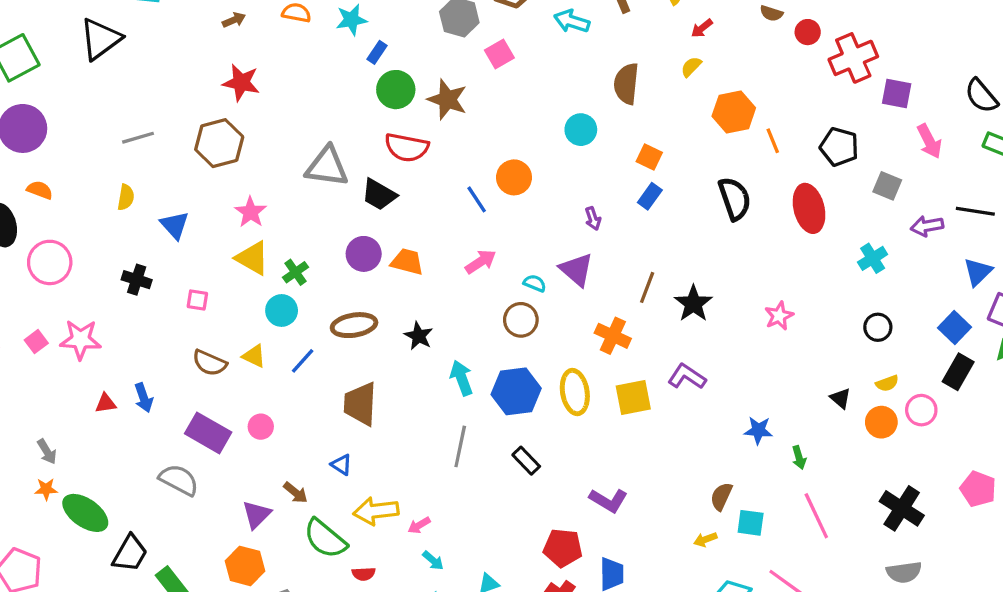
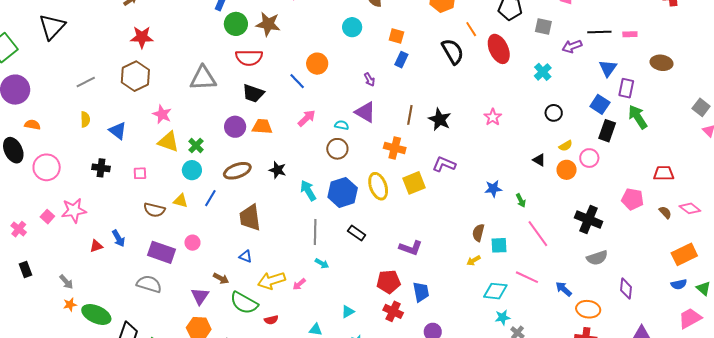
orange line: (773, 141) -> (471, 29), moved
black trapezoid: (379, 195) -> (253, 93), moved
cyan arrow: (433, 561) -> (322, 263), moved

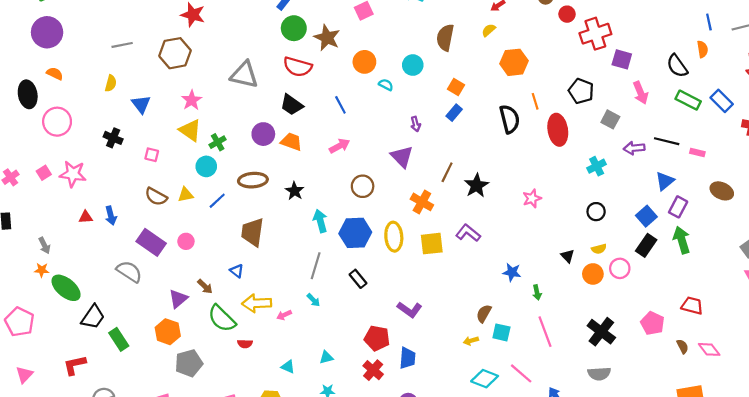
orange circle: (317, 64) -> (364, 62), moved
cyan semicircle: (342, 125) -> (386, 85), moved
yellow triangle: (180, 201) -> (186, 195), turned -42

